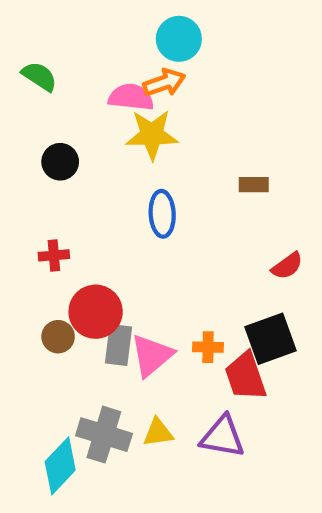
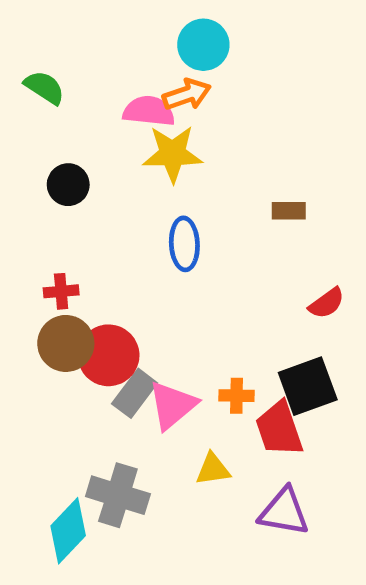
brown circle: (58, 337) -> (66, 343), moved, size x1.5
gray rectangle: (118, 345) -> (135, 393), turned 30
yellow triangle: (158, 432) -> (213, 469), moved
purple triangle: (223, 437) -> (284, 512), moved

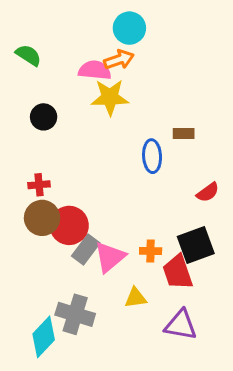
blue ellipse: (184, 244) -> (152, 156), moved

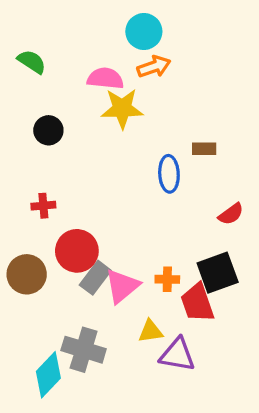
orange arrow: (119, 60) -> (154, 67), moved
brown circle: (42, 218) -> (27, 274), moved
purple triangle: (181, 325) -> (177, 355), moved

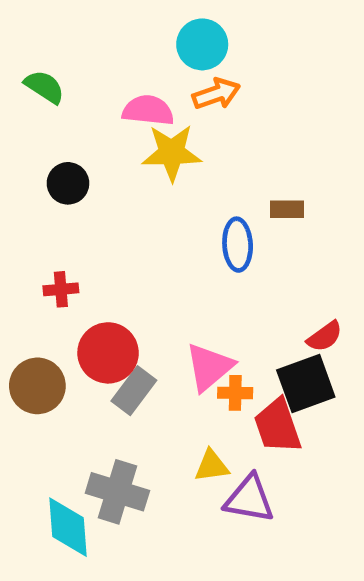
red semicircle: (231, 214) -> (325, 336), moved
pink triangle: (122, 286) -> (209, 367), moved
cyan diamond: (48, 375) -> (68, 527), turned -48

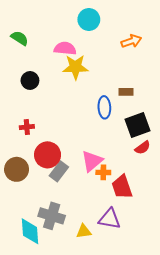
orange arrow: (216, 94) -> (131, 41), moved
black square: (306, 384) -> (137, 125), moved
yellow triangle: (212, 466) -> (84, 231), moved

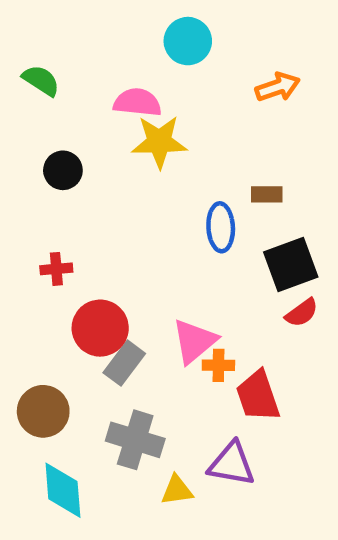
brown circle: (17, 169) -> (43, 411), moved
gray cross: (52, 216) -> (135, 440), moved

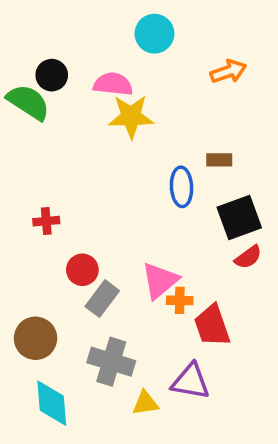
green semicircle: (41, 80) -> (28, 102), moved, size x1.4
black circle: (63, 170) -> (52, 75), moved
red circle: (100, 328) -> (82, 270), size x0.7

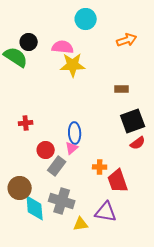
blue ellipse: (182, 187) -> (75, 133), moved
pink triangle: (160, 281) -> (72, 148), moved, size x0.6
cyan diamond: (52, 403) -> (35, 208), moved

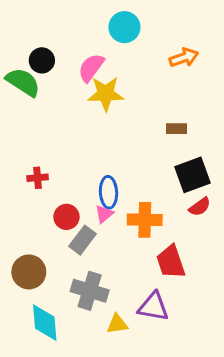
pink semicircle: (63, 47) -> (91, 68), turned -60
orange cross: (100, 167) -> (145, 220), moved, size x1.6
cyan diamond: (35, 208) -> (45, 323), moved

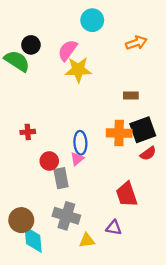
orange cross: (145, 220) -> (119, 133), moved
gray rectangle: (82, 240) -> (61, 178), turned -48
brown circle: (29, 272) -> (21, 220), moved
purple triangle: (153, 307) -> (114, 228), size x0.7

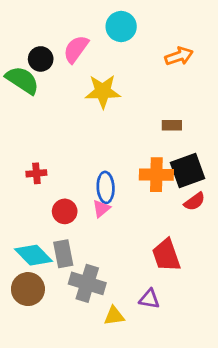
pink semicircle: (68, 50) -> (76, 49), moved
gray rectangle: (61, 178) -> (63, 254), moved
cyan diamond: (33, 239) -> (34, 255), moved, turned -40

